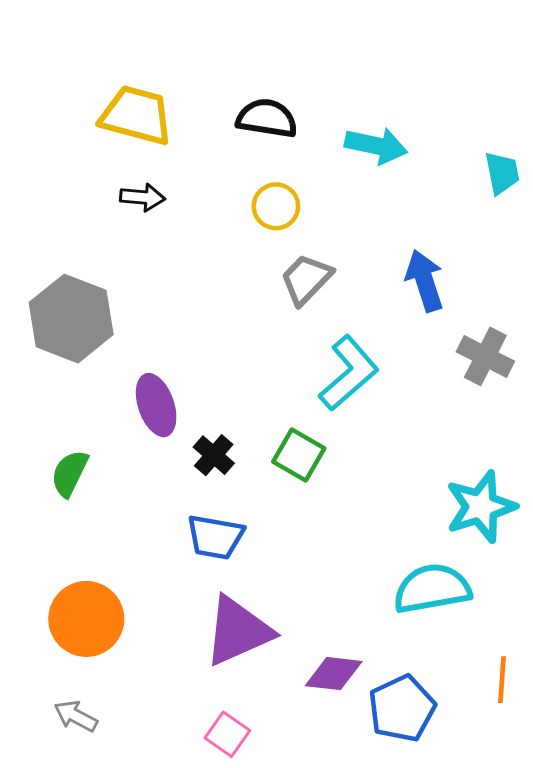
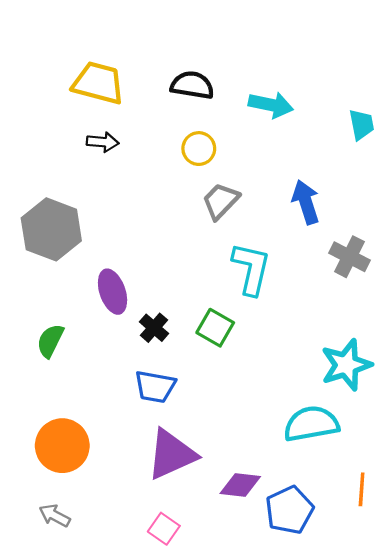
cyan L-shape: (349, 373) -> (251, 269), turned -36

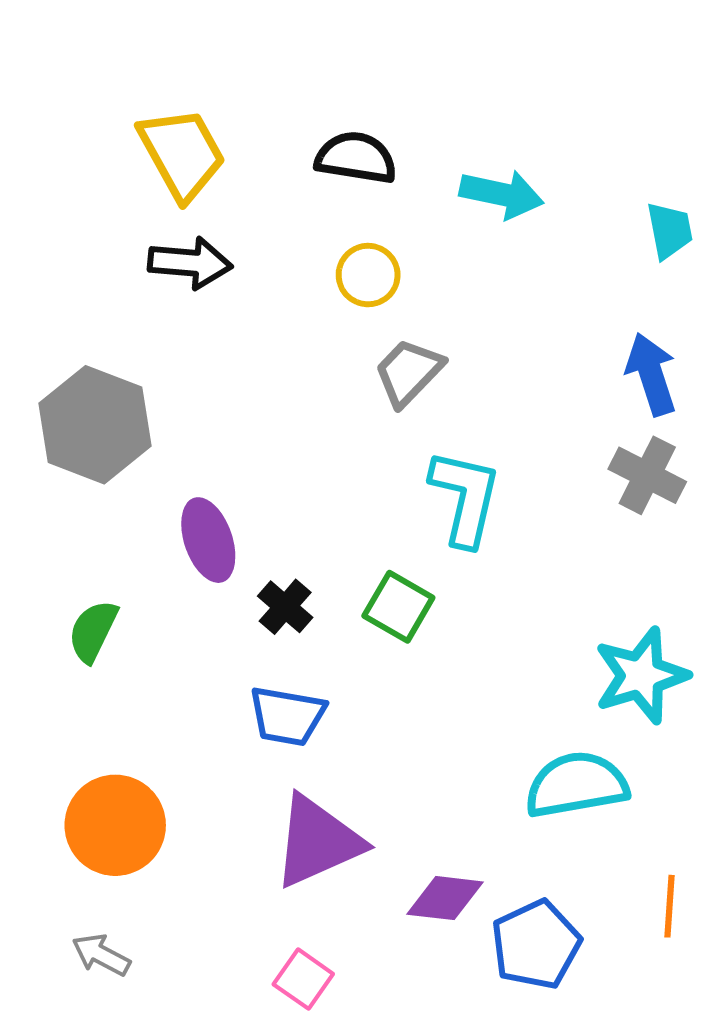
yellow trapezoid: (98, 83) -> (182, 154), turned 46
black arrow: (103, 142) -> (190, 263), size x1.4
blue arrow: (306, 202) -> (651, 374), moved

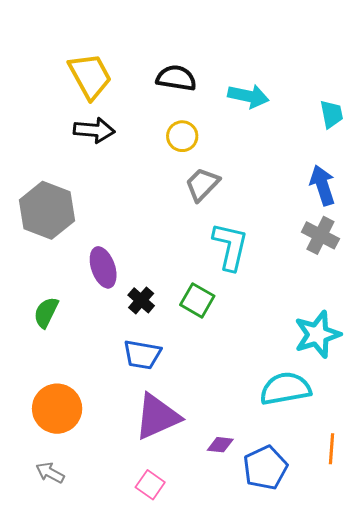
purple diamond: (445, 898) -> (220, 445), size x0.7

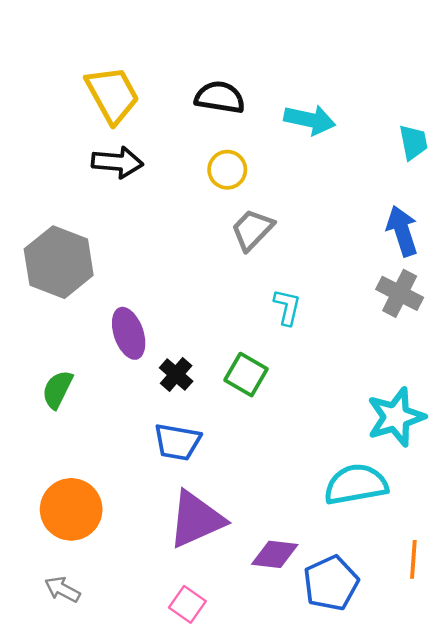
cyan L-shape: (230, 246) -> (287, 307), size x0.6
purple diamond: (220, 445) -> (275, 554), size x1.4

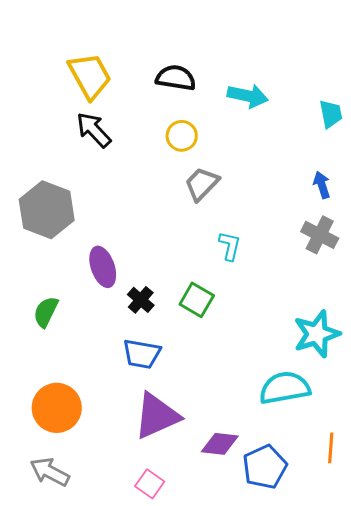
black arrow: (117, 162) -> (94, 130), turned -138
blue arrow: (402, 231) -> (322, 185), size x0.7
gray arrow: (62, 589) -> (50, 472), size x1.4

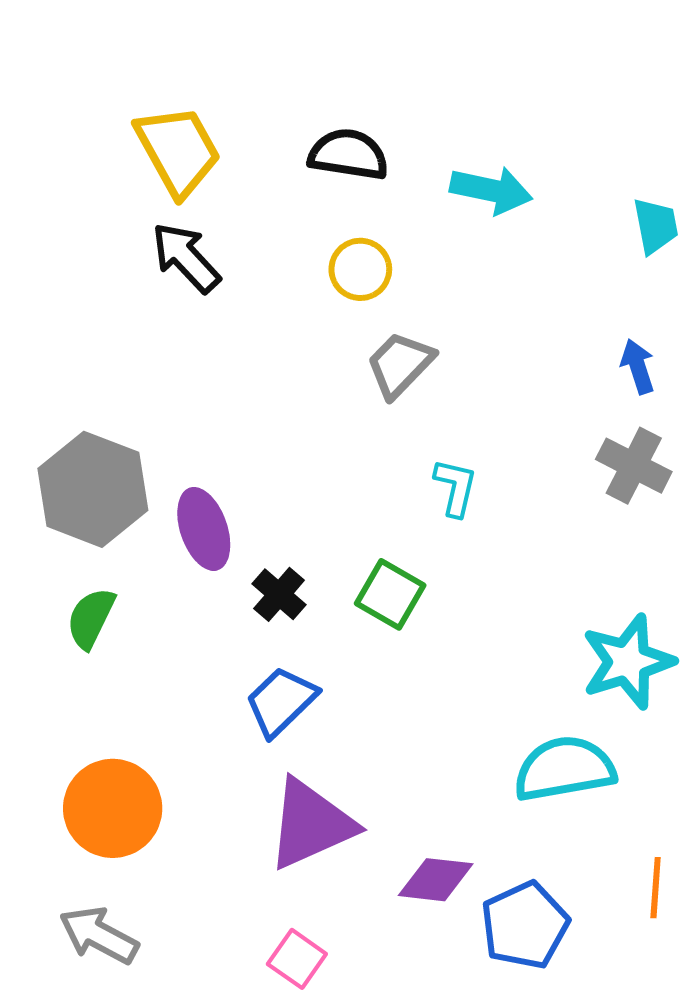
gray hexagon: (47, 210) -> (93, 489), moved
blue trapezoid: (142, 354) -> (281, 701), turned 126

